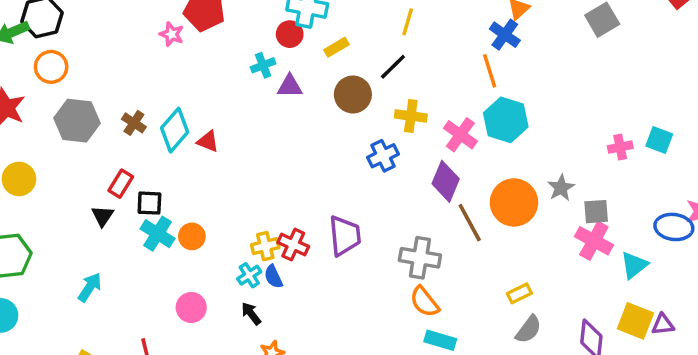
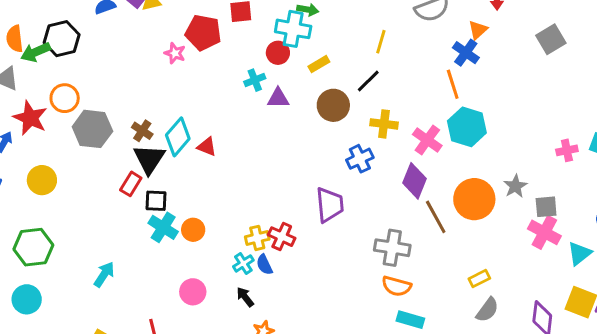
orange circle: (51, 67) -> (65, 98), moved
black triangle: (103, 216) -> (149, 159), moved, size x1.6
purple trapezoid: (345, 236) -> (330, 205), moved
orange semicircle: (425, 302) -> (397, 286), turned -36

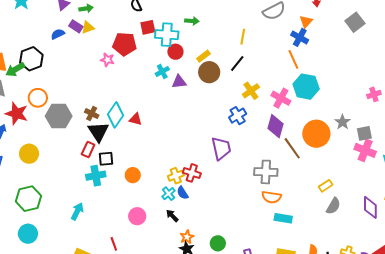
cyan cross: (293, 29) -> (167, 35), moved
brown circle: (333, 105) -> (209, 72), moved
yellow cross: (384, 124) -> (251, 91), turned -36
cyan cross: (163, 227) -> (96, 176), moved, turned -36

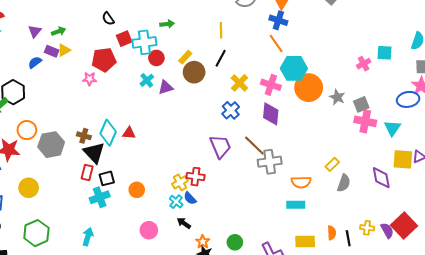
orange circle: (316, 134) -> (309, 88), moved
brown line: (292, 148) -> (254, 146), moved
orange semicircle: (271, 197) -> (301, 182), moved

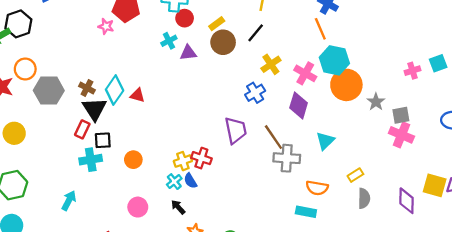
cyan square: (384, 53) -> (438, 63), turned -35
cyan triangle: (392, 128) -> (325, 141), moved
gray semicircle: (344, 183) -> (364, 198), turned -30

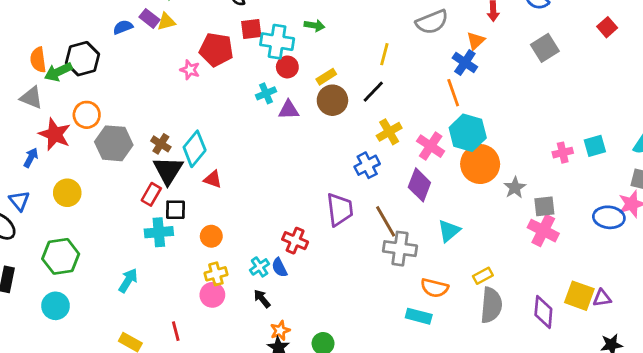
red triangle: (137, 95) -> (213, 179), moved
yellow cross: (183, 161) -> (216, 274), moved
gray semicircle: (364, 198) -> (491, 305), size x1.4

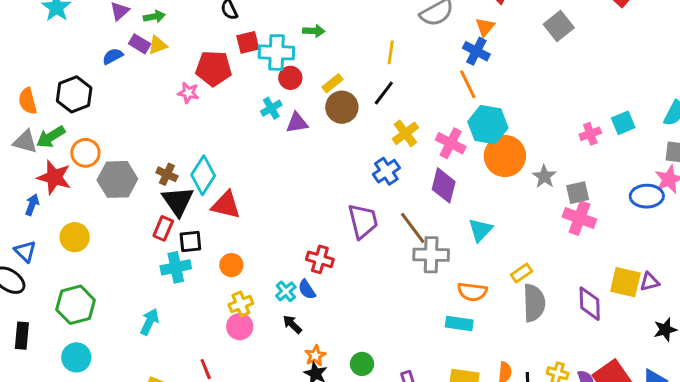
green arrow: (58, 72) -> (51, 137), moved
red triangle: (213, 179) -> (226, 205), size x1.5

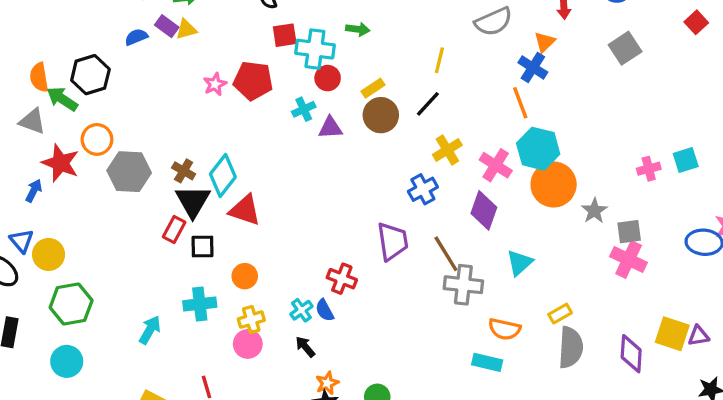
red pentagon: (214, 68) -> (253, 81), moved
pink star: (188, 93) -> (215, 84), turned 30
green arrow: (51, 137) -> (62, 99), moved, turned 60
yellow circle: (75, 237) -> (49, 254), moved
cyan cross: (176, 267) -> (200, 304), moved

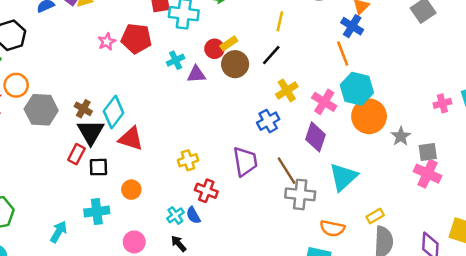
red circle: (328, 78) -> (214, 49), moved
cyan triangle: (519, 263) -> (343, 177), size x1.4
yellow cross: (251, 320) -> (188, 160), moved

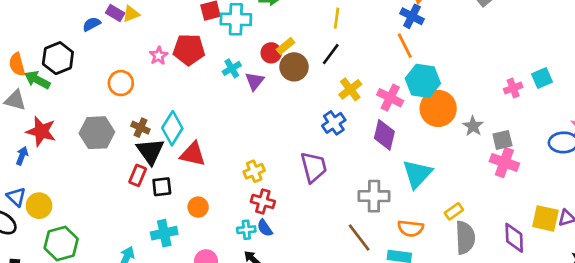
purple triangle: (196, 74) -> (255, 81), turned -42
orange circle: (16, 85) -> (121, 83), moved
brown line: (287, 171) -> (359, 238), moved
red cross: (206, 191) -> (263, 201), moved
cyan cross: (175, 215) -> (246, 230), turned 36

